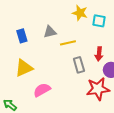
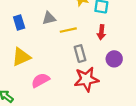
red arrow: (99, 54) -> (101, 32), moved
red star: (98, 89) -> (86, 79), moved

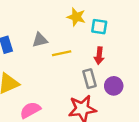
gray rectangle: (80, 54) -> (90, 79), moved

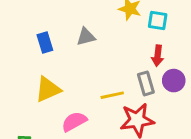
yellow line: (62, 53) -> (112, 95), moved
purple circle: (114, 86) -> (174, 81), moved

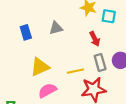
red arrow: (158, 56) -> (95, 39), moved, turned -32
yellow triangle: (48, 89) -> (40, 67), moved

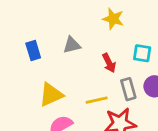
cyan square: (109, 16) -> (142, 53), moved
red arrow: (95, 39) -> (109, 63), moved

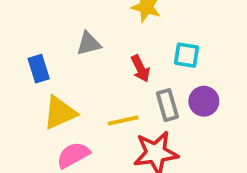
blue rectangle: (33, 51) -> (39, 69), moved

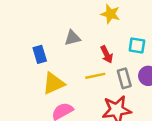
yellow line: (123, 120) -> (95, 76), moved

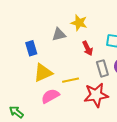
yellow star: (110, 14) -> (79, 23), moved
yellow line: (95, 76) -> (71, 80), moved

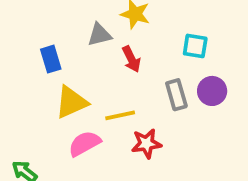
red arrow: (88, 48) -> (131, 59), moved
red star: (96, 95) -> (146, 144), moved, size x0.7

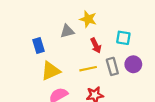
red arrow: (131, 59) -> (96, 46), moved
yellow line: (120, 115) -> (88, 69), moved

